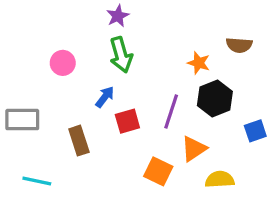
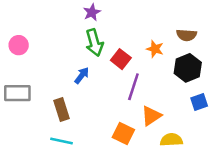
pink circle: (63, 63) -> (19, 45), moved
black hexagon: (215, 98) -> (188, 68), moved
red square: (127, 121) -> (121, 59), moved, turned -36
cyan line: (37, 181) -> (62, 141), moved

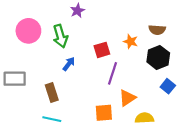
green arrow: (94, 43) -> (60, 36), moved
pink circle: (19, 45) -> (28, 31), moved, size x1.5
red square: (121, 59) -> (102, 50), turned 35
blue square: (199, 102) -> (168, 86), turned -32
orange square: (123, 134) -> (104, 113), turned -30

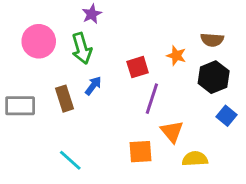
purple star: (77, 11) -> (92, 14), moved
brown rectangle: (52, 93) -> (65, 99), moved
orange triangle: (127, 98) -> (172, 132), turned -36
cyan line: (52, 119) -> (70, 160), turned 30

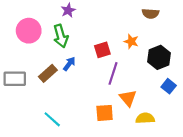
brown semicircle: (212, 40) -> (150, 14), moved
brown rectangle: (65, 99) -> (48, 73), turned 66

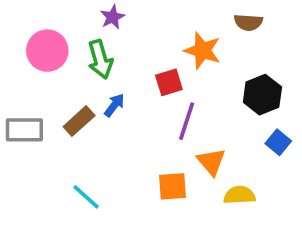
orange star: (131, 41) -> (202, 51), moved, size x1.5

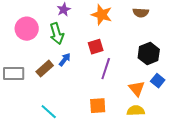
orange star: (202, 51) -> (102, 15), moved
orange triangle: (211, 162) -> (137, 89), moved

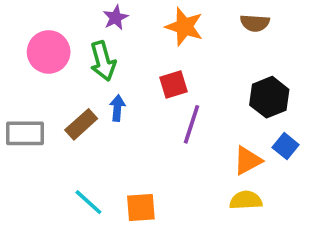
blue arrow: (65, 60) -> (117, 108), turned -32
orange triangle: (137, 89) -> (248, 161), turned 42
orange square: (98, 106) -> (141, 208), moved

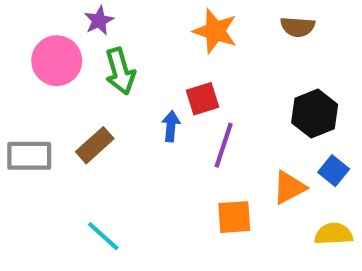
purple star: (116, 18) -> (99, 21), moved
blue arrow: (117, 108) -> (171, 126), moved
yellow semicircle: (246, 200) -> (334, 234), moved
orange square: (141, 208) -> (234, 217), moved

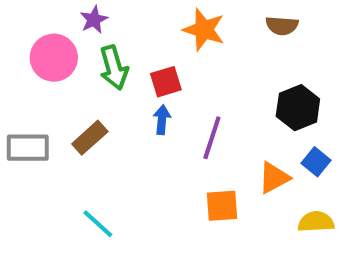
red square: (203, 99) -> (166, 82), moved

